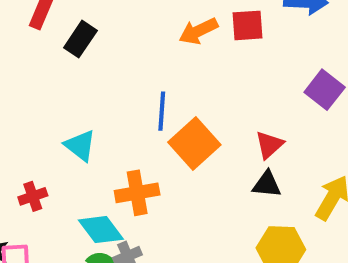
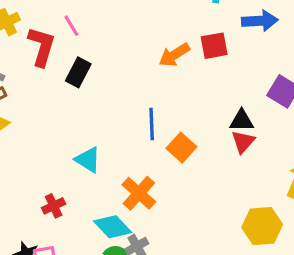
orange square: (194, 143) -> (181, 148), size x0.7
black triangle: (267, 184) -> (242, 121), moved
orange cross: (137, 193) -> (139, 193), turned -32

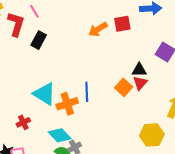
blue line: (152, 124) -> (87, 92), moved
orange square: (181, 148) -> (124, 87), moved
cyan triangle: (88, 160) -> (44, 94), size x1.4
orange cross: (139, 193) -> (67, 104), moved, turned 30

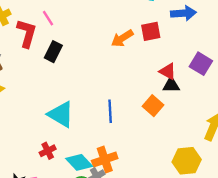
red triangle: (140, 83) -> (168, 71), moved, turned -42
orange cross: (67, 104) -> (105, 159), moved
red cross: (23, 122) -> (48, 151), moved

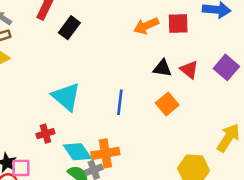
black triangle: (171, 85) -> (162, 68), moved

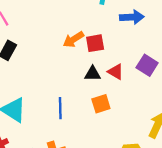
red square: (178, 24) -> (95, 43), moved
orange square: (167, 104) -> (101, 104), turned 30

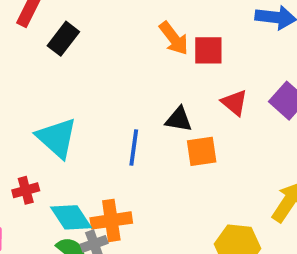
orange arrow: (73, 39) -> (174, 38), turned -105
black triangle: (92, 74) -> (179, 119), moved

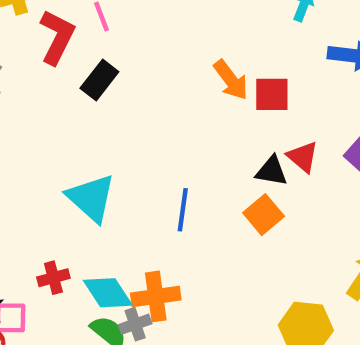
black triangle: (179, 119) -> (272, 171), moved
orange square: (202, 151) -> (264, 215), turned -32
red cross: (26, 190) -> (53, 278), moved

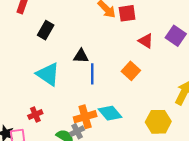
black rectangle: (99, 80) -> (46, 30), moved
black triangle: (272, 171) -> (81, 56), moved
cyan diamond: (108, 293) -> (110, 113), moved

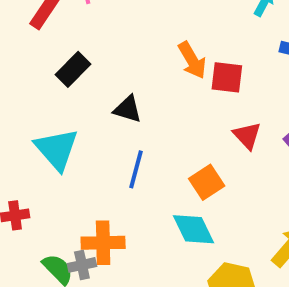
black triangle: (81, 56) -> (128, 109), moved
cyan diamond: (110, 113) -> (193, 229), moved

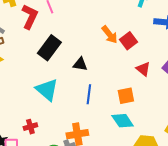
black rectangle: (73, 69) -> (49, 48), size x1.4
red square: (227, 77) -> (129, 41), turned -36
orange square: (207, 182) -> (126, 96), turned 30

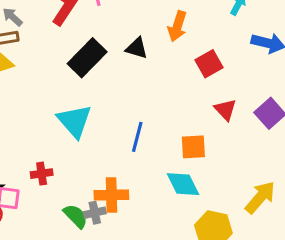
orange arrow: (110, 35) -> (177, 26), moved, turned 48
black triangle: (80, 64) -> (137, 48), moved

